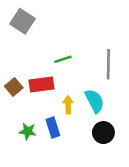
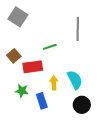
gray line: (108, 64) -> (78, 29), moved
brown square: (14, 87) -> (14, 56), moved
green star: (28, 131) -> (22, 91), moved

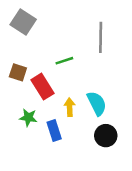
brown square: (14, 56) -> (18, 72), turned -32
red rectangle: (33, 67) -> (42, 87), turned 66

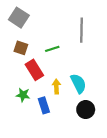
brown square: (18, 72) -> (21, 48), moved

